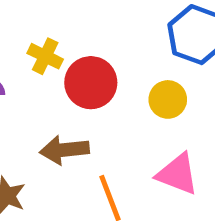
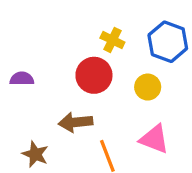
yellow cross: (45, 56) -> (112, 40), moved

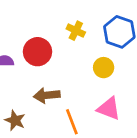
red circle: (94, 75) -> (38, 52), moved

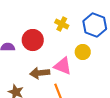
pink triangle: (109, 108) -> (63, 66), moved

